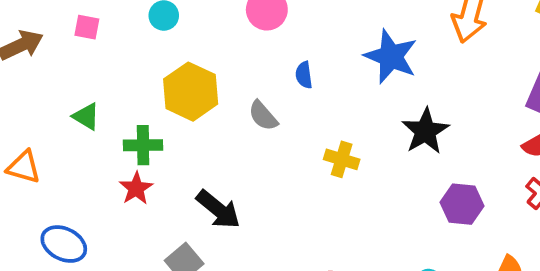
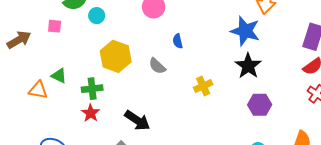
blue star: (391, 56) -> (245, 31), moved
yellow cross: (342, 159) -> (203, 86), turned -36
orange triangle: (24, 167) -> (38, 90), moved
purple hexagon: (462, 204) -> (260, 105), moved

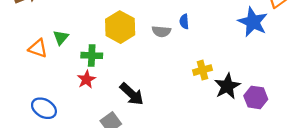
gray semicircle: (157, 66) -> (161, 31), moved, turned -48
black star: (248, 66) -> (227, 86), moved
green triangle: (59, 76) -> (61, 37), turned 35

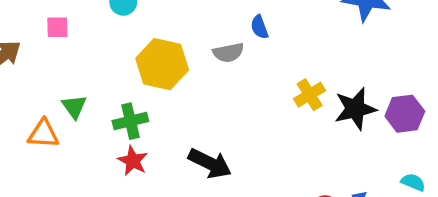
black star: (227, 86) -> (355, 109), turned 30

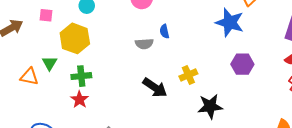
yellow hexagon: (162, 64) -> (75, 38), moved
black star: (355, 109) -> (210, 106), moved
purple hexagon: (405, 114) -> (242, 64), moved
black arrow: (210, 163) -> (155, 88), moved

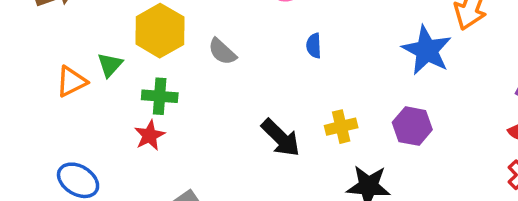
gray semicircle: (144, 44) -> (222, 52), moved, turned 36
purple hexagon: (242, 64) -> (412, 126), moved
orange triangle: (29, 77) -> (72, 81), turned -48

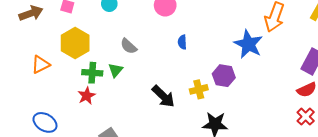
yellow hexagon: (160, 31) -> (75, 43), moved
green triangle: (110, 65) -> (116, 70), moved
purple hexagon: (412, 126) -> (224, 76), moved

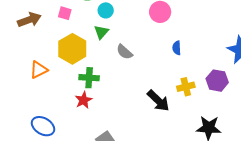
green triangle: (116, 70) -> (101, 32), moved
yellow cross: (199, 89) -> (186, 87), moved

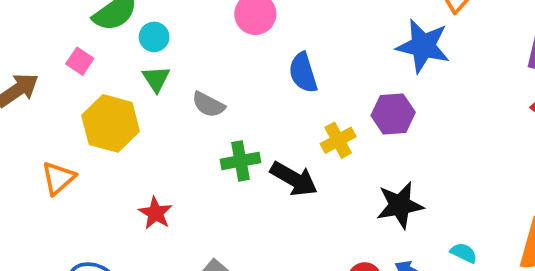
pink square: (65, 13) -> (80, 61), turned 32
blue semicircle: (177, 48) -> (303, 73), size x1.5
green cross: (89, 78) -> (241, 161), moved

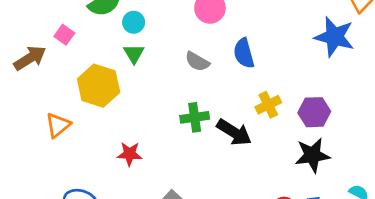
pink square: (80, 61) -> (64, 35), moved
gray semicircle: (208, 105) -> (197, 62), moved
purple hexagon: (393, 114) -> (314, 112), moved
red star: (155, 213) -> (130, 154), turned -30

